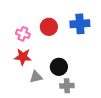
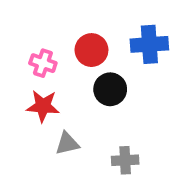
black circle: (59, 67) -> (110, 89), moved

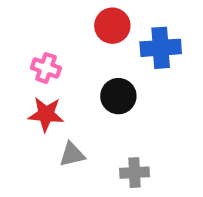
red circle: (91, 50) -> (112, 26), moved

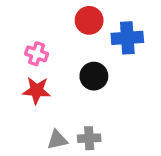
gray triangle: (72, 154) -> (57, 140), moved
gray cross: (134, 173) -> (89, 138), moved

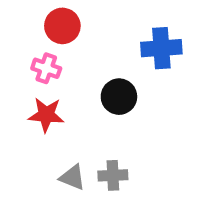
red circle: (89, 20) -> (62, 26), moved
gray triangle: (57, 140) -> (72, 177), turned 35

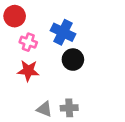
red circle: (62, 26) -> (15, 16), moved
blue cross: (161, 48) -> (63, 32), moved, turned 30

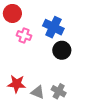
red star: (28, 71) -> (17, 84), moved
gray cross: (69, 108) -> (59, 91), turned 32

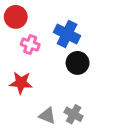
red star: (17, 84) -> (21, 83), moved

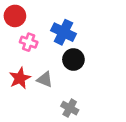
red star: (21, 83) -> (20, 78), turned -30
gray triangle: (47, 116) -> (45, 79), moved

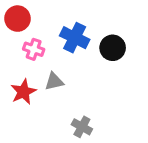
black circle: (73, 60) -> (113, 48), moved
gray triangle: (45, 79) -> (54, 81), moved, turned -35

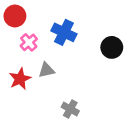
black circle: (113, 48) -> (112, 47), moved
pink cross: (34, 49) -> (29, 42), turned 30

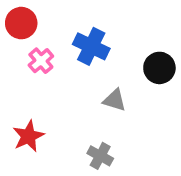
gray triangle: (46, 70) -> (115, 100), moved, turned 30
red star: (20, 79) -> (28, 136), moved

